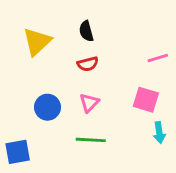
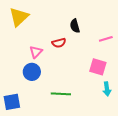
black semicircle: (86, 31) -> (75, 26), moved
yellow triangle: (37, 42) -> (19, 17), moved
pink triangle: (89, 103) -> (36, 52), moved

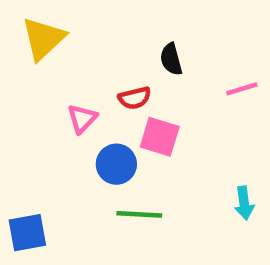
pink square: (98, 67) -> (160, 137), moved
blue circle: (32, 72) -> (116, 164), moved

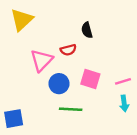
pink line: (242, 89) -> (123, 81), moved
pink triangle: (82, 119) -> (42, 60), size x1.5
pink square: (160, 137) -> (90, 79), moved

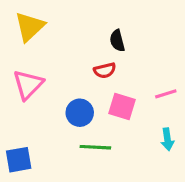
red semicircle: (68, 50) -> (105, 70), moved
pink triangle: (42, 60) -> (28, 85), moved
pink line: (123, 81) -> (166, 94), moved

